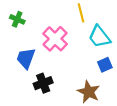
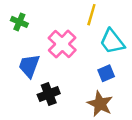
yellow line: (81, 13) -> (91, 15), turned 30
blue square: (105, 65) -> (106, 73), moved

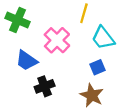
green cross: (19, 22) -> (18, 20), size x1.5
blue trapezoid: (29, 66) -> (27, 60), turned -75

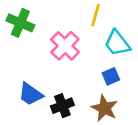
blue trapezoid: (27, 60) -> (31, 94), moved
black cross: (45, 86) -> (62, 106), moved

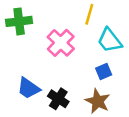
green cross: (20, 23) -> (19, 21), turned -30
black cross: (62, 106) -> (58, 99), turned -36

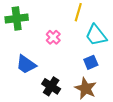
pink cross: (61, 43) -> (53, 37), size x0.6
blue trapezoid: (29, 88) -> (26, 64), moved

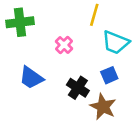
cyan trapezoid: (96, 35) -> (116, 42), turned -30
black cross: (51, 86) -> (78, 88), moved

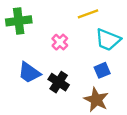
yellow line: (94, 15) -> (88, 14), turned 54
black cross: (78, 88) -> (59, 82), moved

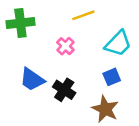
yellow line: (88, 14) -> (83, 15), moved
cyan trapezoid: (108, 40) -> (118, 44), turned -68

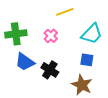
green cross: (20, 23) -> (16, 34), moved
blue square: (112, 77) -> (87, 60), turned 32

